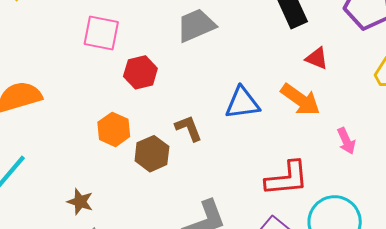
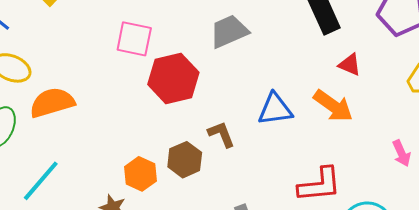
red hexagon: (140, 72) -> (173, 78), size x1.5
orange hexagon: (114, 129) -> (140, 174), moved
pink arrow: (346, 141) -> (401, 153), moved

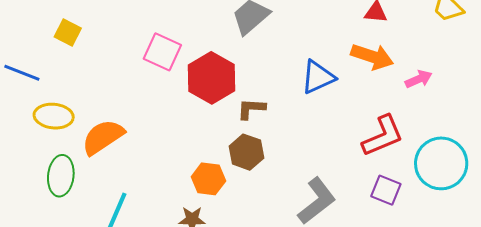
pink square: (134, 39) -> (162, 52), turned 30
brown L-shape: (221, 134) -> (251, 109), moved, turned -48
pink arrow: (401, 153) -> (419, 79), moved, turned -72

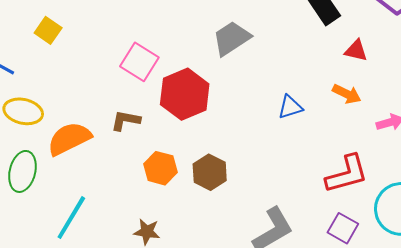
orange arrow: (372, 57) -> (347, 94), size x0.7
blue triangle: (318, 77) -> (290, 107), size x0.7
brown L-shape: (251, 109) -> (126, 120), moved
orange hexagon: (208, 179) -> (160, 168), moved

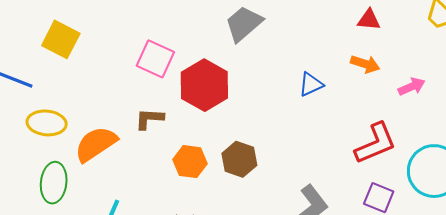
yellow square: (48, 30) -> (61, 39), size x1.4

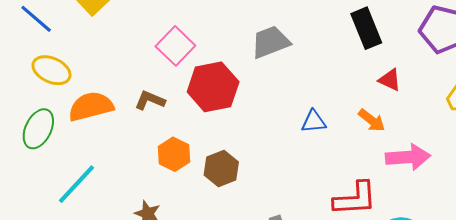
pink arrow: (412, 87) -> (408, 157), size x1.6

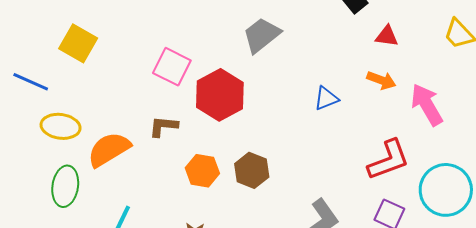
pink arrow: (408, 157) -> (427, 105), turned -99

